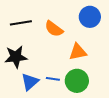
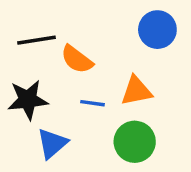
orange semicircle: (54, 29) -> (77, 59), moved
blue line: (53, 79) -> (93, 103), moved

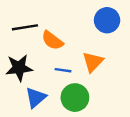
orange triangle: (136, 91) -> (93, 62), turned -35
green circle: (135, 142) -> (75, 98), moved

